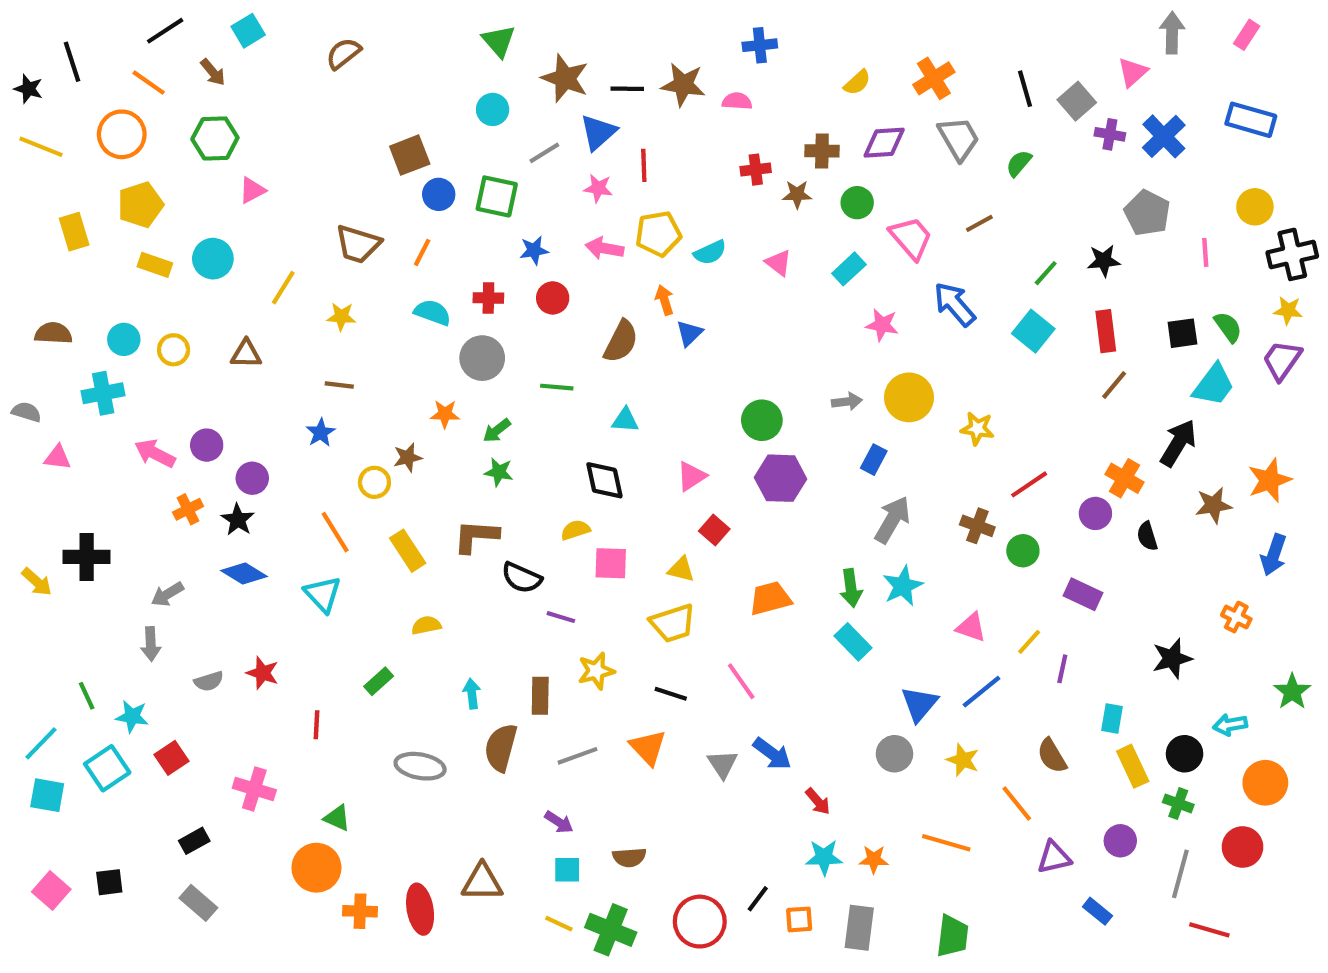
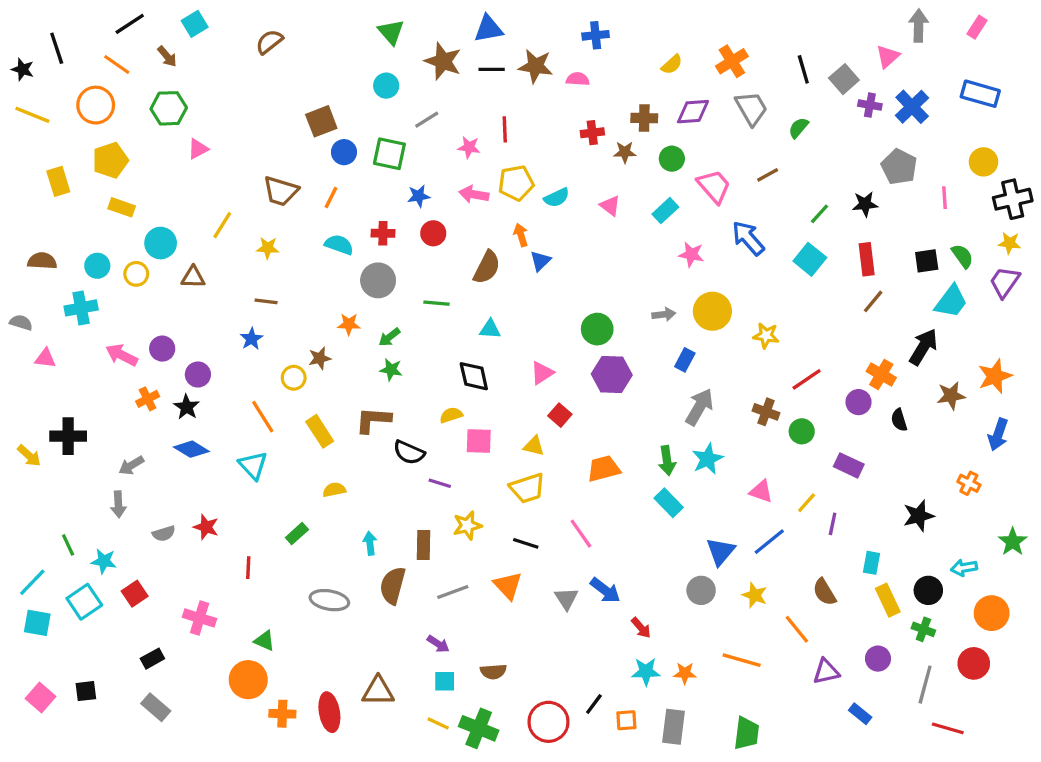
blue triangle: (598, 132) -> (488, 29), moved, turned 32
cyan circle: (213, 259) -> (161, 243), moved

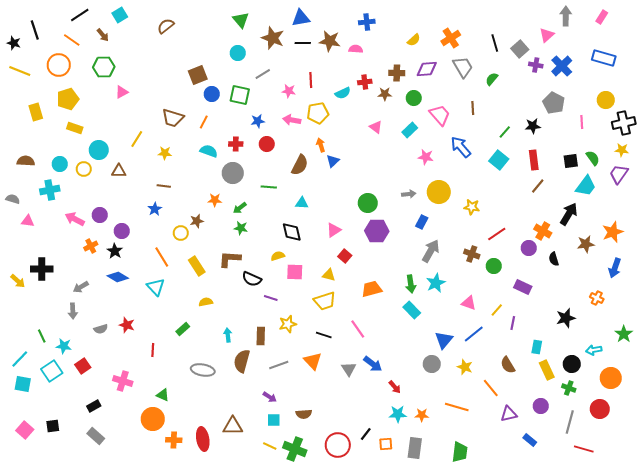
brown line: (768, 175) -> (473, 108), turned -64
cyan semicircle: (557, 198) -> (343, 93), moved

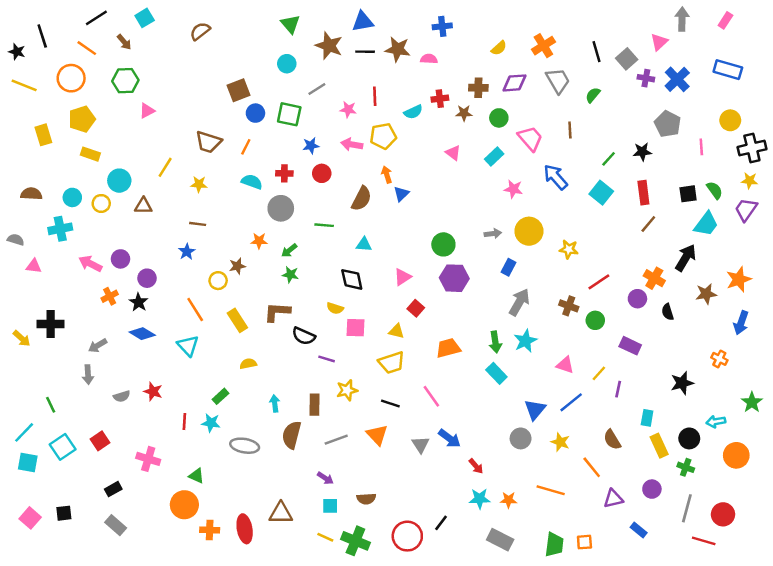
yellow semicircle: (278, 256) -> (335, 308), turned -144
cyan star: (64, 346) -> (211, 423), moved
red circle: (600, 409) -> (723, 514), moved
orange square: (386, 444) -> (584, 542), moved
gray rectangle: (415, 448) -> (500, 540), turned -70

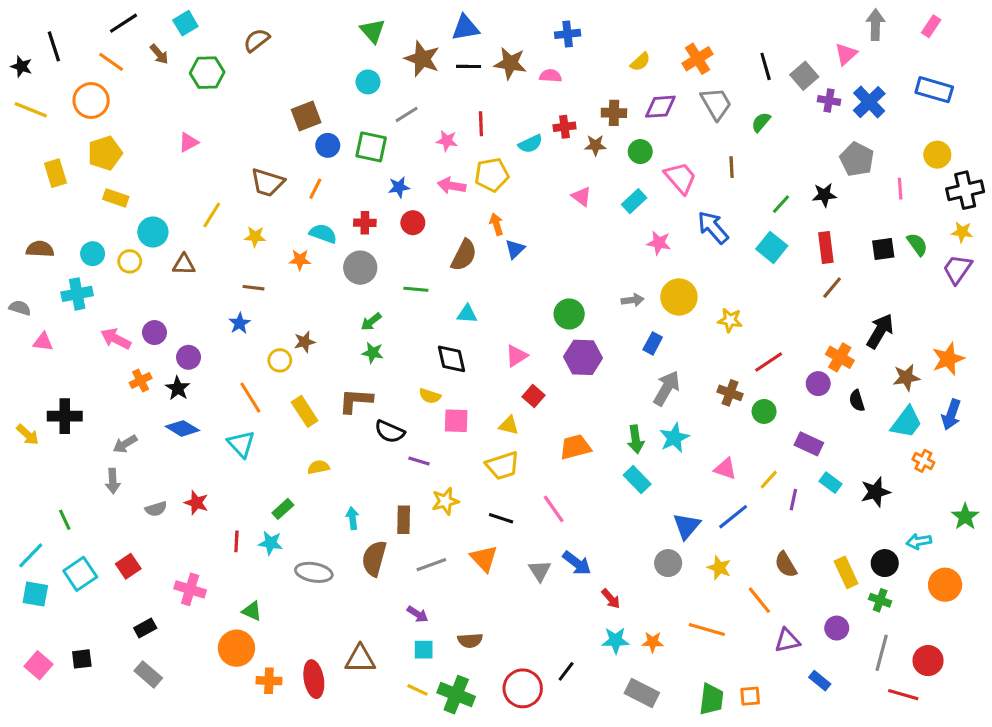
green hexagon: (125, 81) -> (207, 73), moved
cyan trapezoid: (706, 224) -> (906, 422), moved
orange star: (259, 241) -> (300, 260), moved
cyan rectangle: (647, 418) -> (831, 483), moved, turned -63

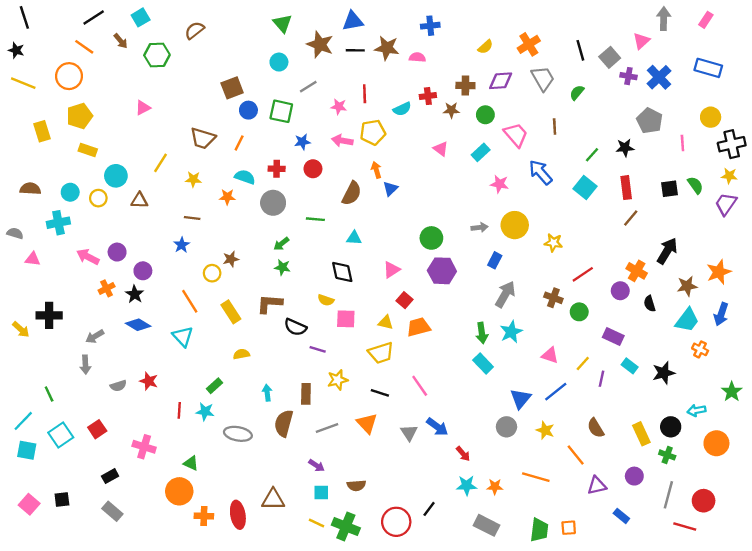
black line: (54, 46) -> (24, 17), moved
orange trapezoid: (575, 447) -> (419, 327), moved

